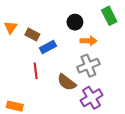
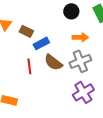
black circle: (75, 22) -> (71, 11), moved
brown semicircle: (67, 82) -> (53, 62), moved

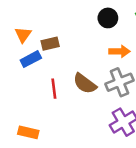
brown rectangle: (26, 31) -> (50, 44), turned -40
blue rectangle: (41, 43) -> (31, 59), moved

